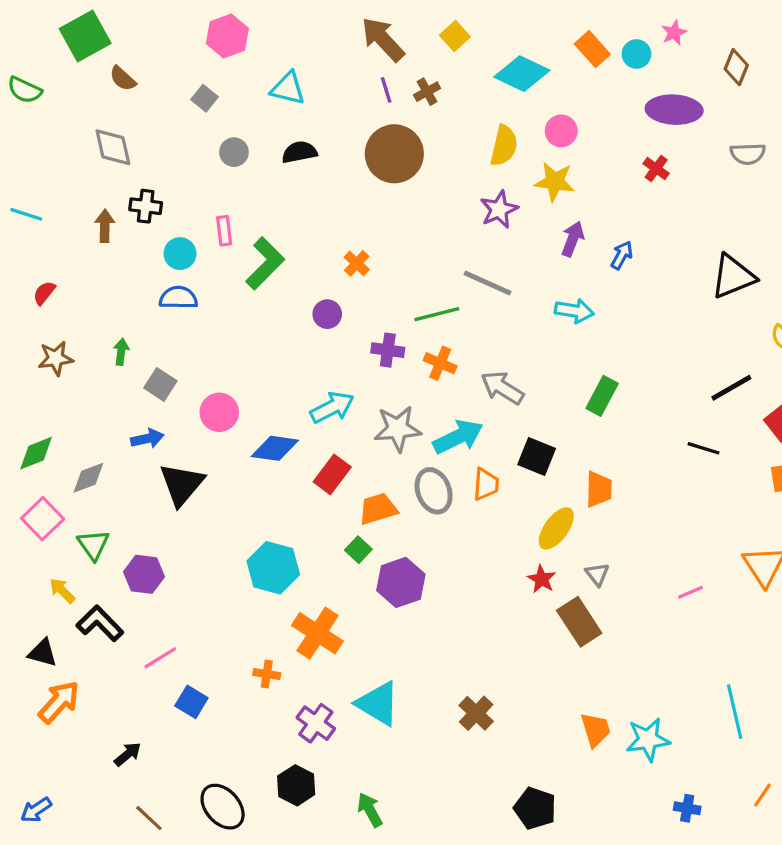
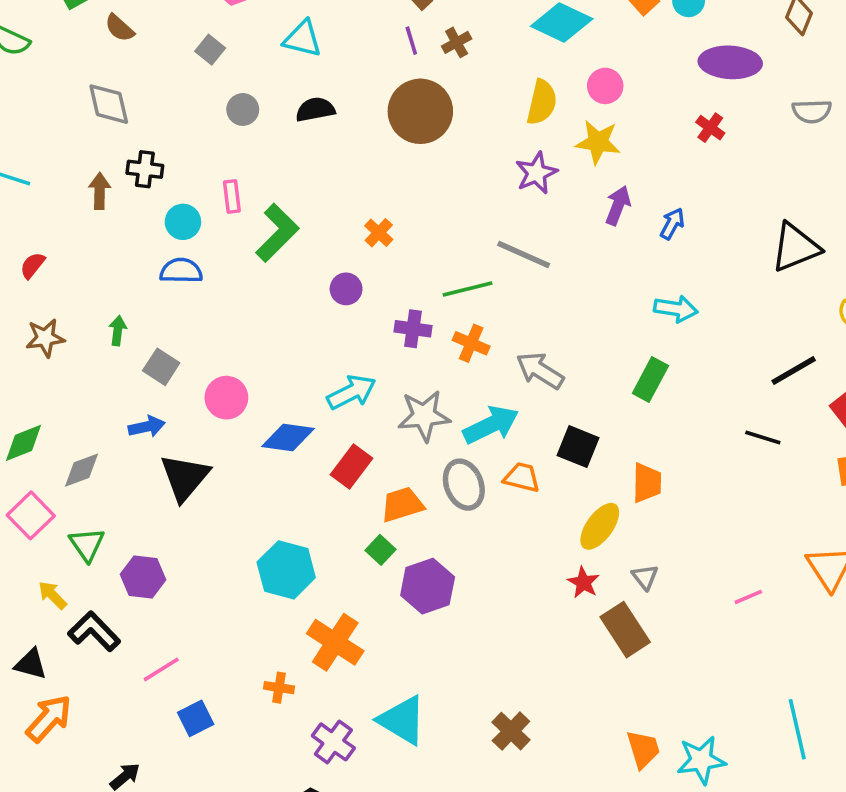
cyan arrow: (574, 311) -> (676, 309), moved
orange trapezoid: (486, 484) -> (522, 477), turned -80
blue square: (191, 702) -> (196, 718), turned 32

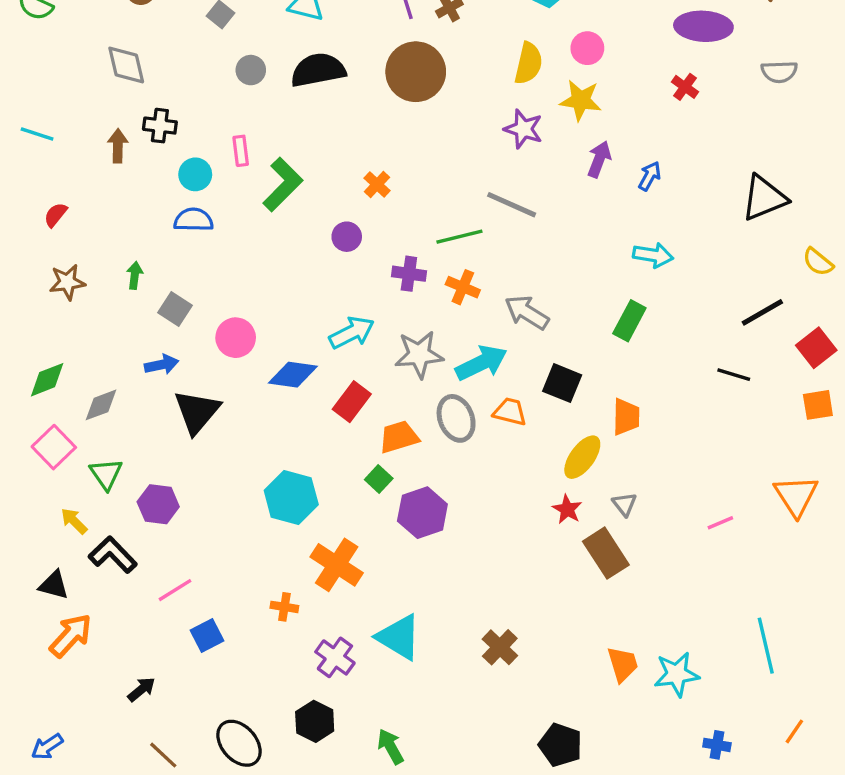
black semicircle: (315, 109) -> (318, 70), size x1.5
purple star: (536, 173) -> (523, 129), turned -30

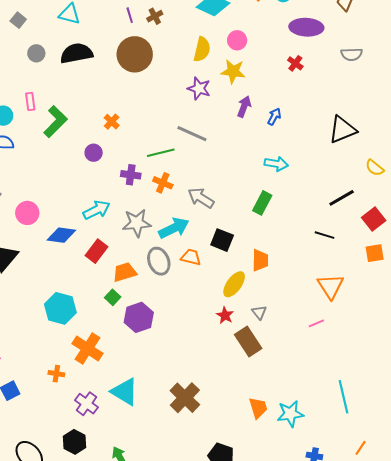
orange triangle: (796, 496) -> (330, 286), moved
brown cross: (500, 647) -> (185, 398), size x1.4

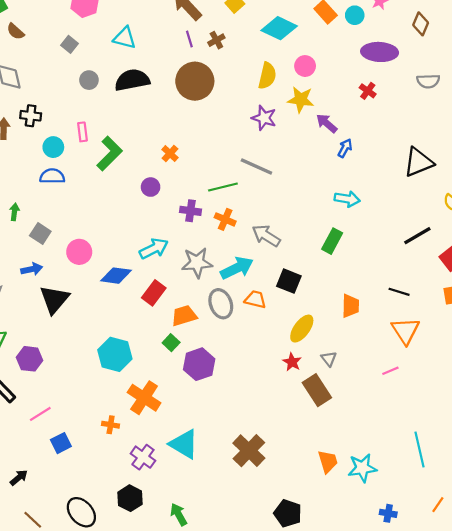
purple arrow: (244, 107) -> (327, 123), moved, turned -70
black line: (324, 235) -> (399, 292), moved
orange trapezoid: (260, 260) -> (350, 306), moved

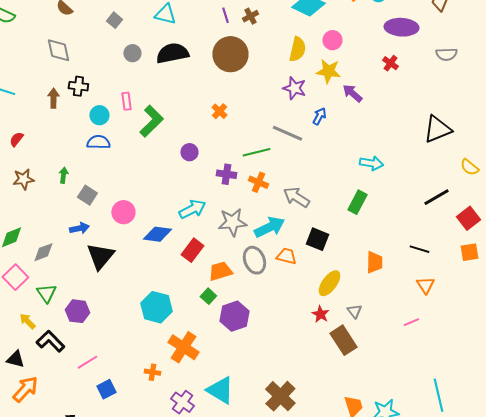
blue arrow: (345, 148) -> (319, 116), moved
orange cross: (170, 154) -> (219, 111), moved
orange triangle: (406, 331) -> (425, 285), size x0.7

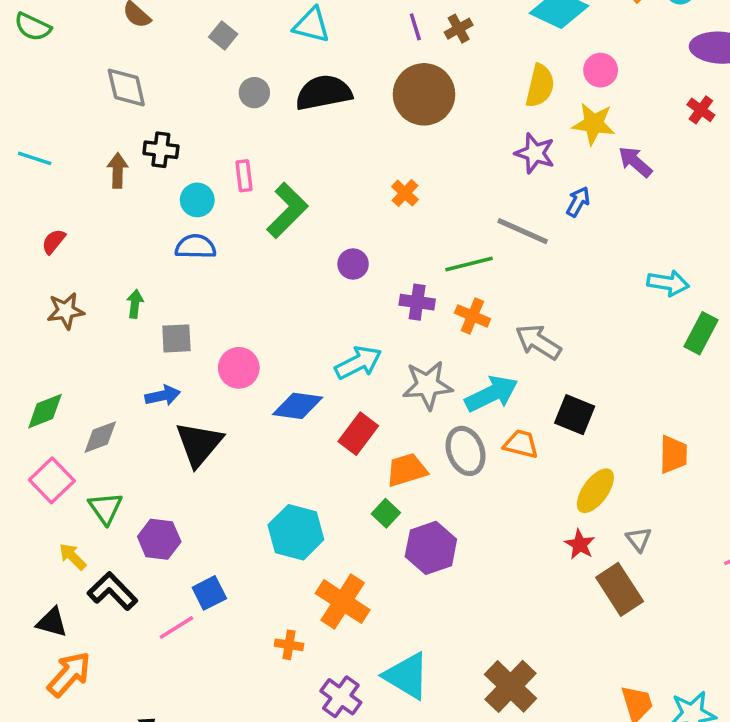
gray square: (87, 195) -> (176, 338), turned -36
green rectangle: (357, 202) -> (701, 333), moved
blue square: (106, 389) -> (209, 593), moved

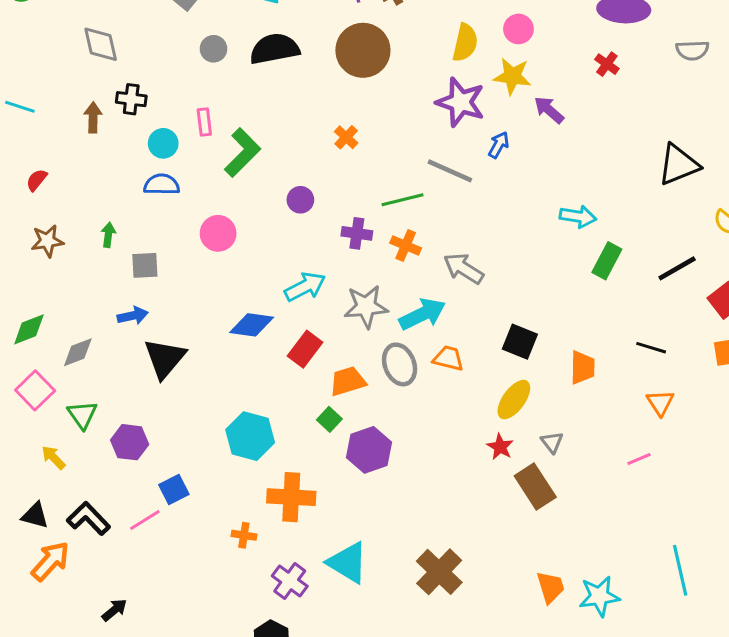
purple star: (535, 153) -> (461, 102), size x1.4
pink circle: (239, 368) -> (218, 233), moved
black square: (575, 415) -> (520, 342), moved
black L-shape: (112, 591) -> (88, 518), moved
orange cross: (343, 602) -> (291, 497), turned -30

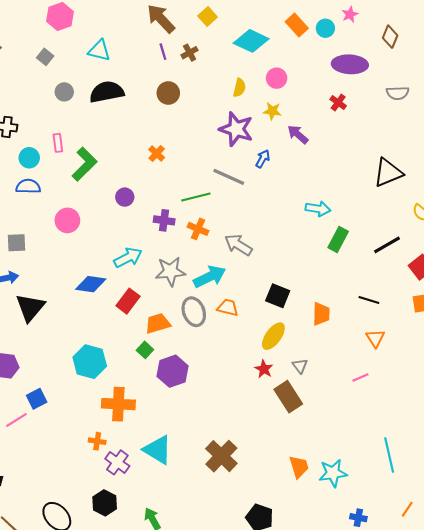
yellow semicircle: (465, 43) -> (239, 88), size x0.7
brown circle: (363, 50) -> (168, 93), size x0.6
yellow star: (512, 76) -> (272, 111), size x0.7
orange cross: (244, 535) -> (97, 441), moved

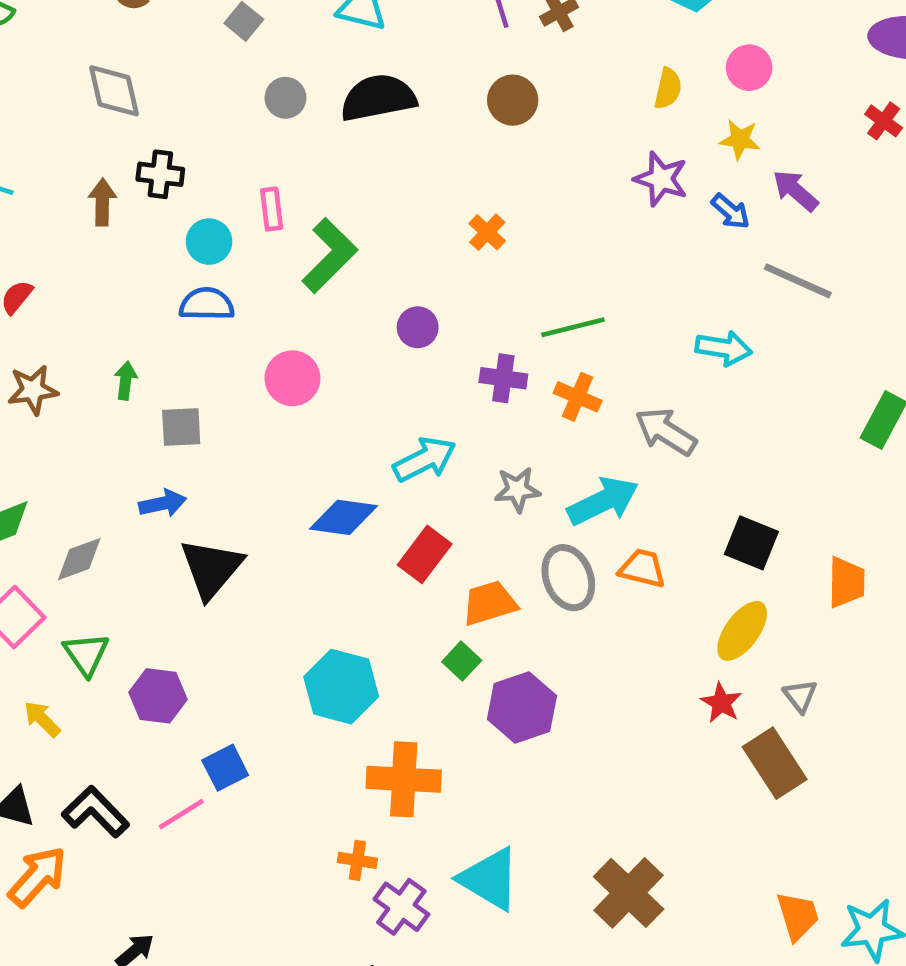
purple star: (236, 129) -> (661, 179), size x0.7
blue arrow: (263, 159) -> (731, 211), moved, turned 102
gray line: (229, 177) -> (798, 281), moved
cyan arrow: (318, 209) -> (724, 348), moved
gray star: (170, 271) -> (517, 490), size x0.7

